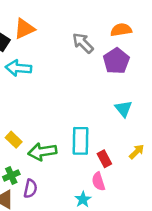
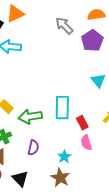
pink semicircle: (98, 181) -> (86, 143), moved
purple semicircle: (30, 189) -> (33, 148), moved

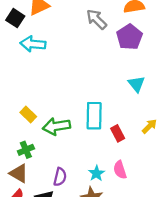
pink semicircle: (86, 143) -> (120, 170), moved
purple semicircle: (33, 148) -> (60, 177), moved

